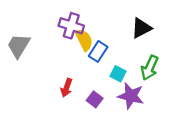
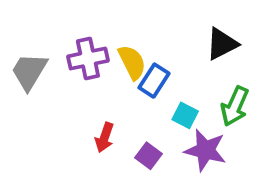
purple cross: (71, 26) -> (88, 59), moved, turned -30

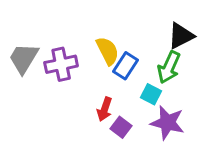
purple cross: (88, 59) -> (61, 64), moved
green arrow: (235, 106) -> (169, 67), moved
red arrow: (104, 137) -> (105, 109), moved

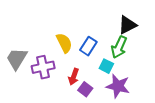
yellow semicircle: (108, 51) -> (64, 43), moved
gray trapezoid: (24, 58) -> (17, 59), moved
purple cross: (61, 64) -> (43, 67), moved

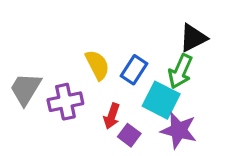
cyan square: (106, 66) -> (161, 100), size x1.6

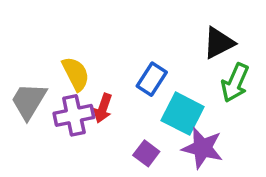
yellow semicircle: (97, 65) -> (76, 74), moved
green arrow: (180, 71) -> (235, 83), moved
red arrow: (112, 116) -> (103, 108), moved

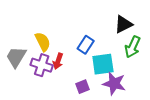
cyan square: (183, 114) -> (103, 64), turned -35
purple cross: (74, 115) -> (42, 65), turned 30
purple square: (146, 153) -> (83, 87), turned 32

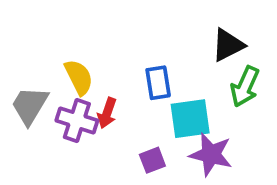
blue rectangle: (86, 45) -> (158, 83), turned -42

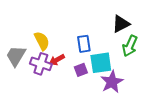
red arrow: (107, 113) -> (57, 60), turned 42
purple star: (211, 154) -> (112, 82), turned 30
purple square: (152, 160) -> (81, 70), moved

